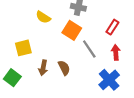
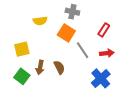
yellow semicircle: (43, 17) -> (40, 21), turned -40
red arrow: (116, 52) -> (107, 53), turned 88
green square: (12, 78) -> (22, 76), moved

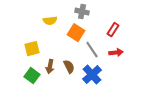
blue cross: (101, 78) -> (92, 75), moved

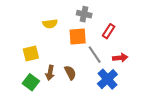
red rectangle: (113, 30) -> (109, 31), moved
orange square: (76, 33) -> (78, 36), turned -36
blue cross: (92, 75) -> (107, 79), moved

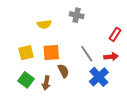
red rectangle: (109, 31) -> (115, 34), moved
orange square: (78, 36) -> (51, 53), moved
brown arrow: (50, 73) -> (46, 83), moved

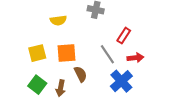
red rectangle: (115, 34) -> (124, 36), moved

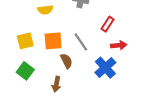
gray line: (107, 54) -> (81, 42), moved
brown arrow: (61, 88) -> (56, 84), moved

